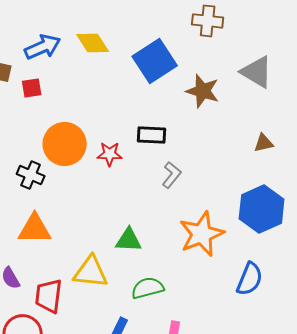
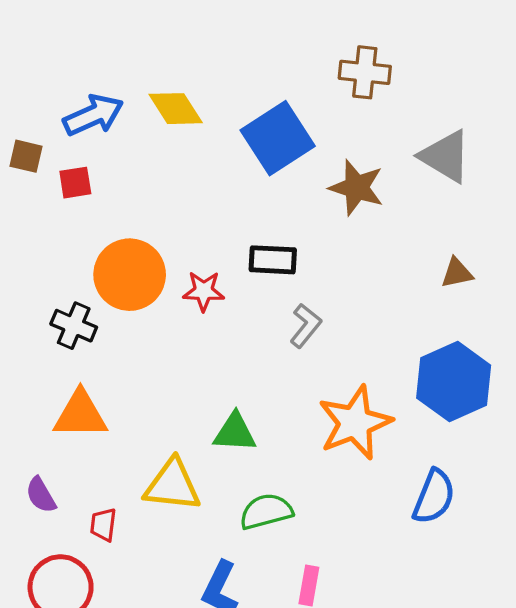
red trapezoid: (49, 296) -> (103, 525), size x0.6

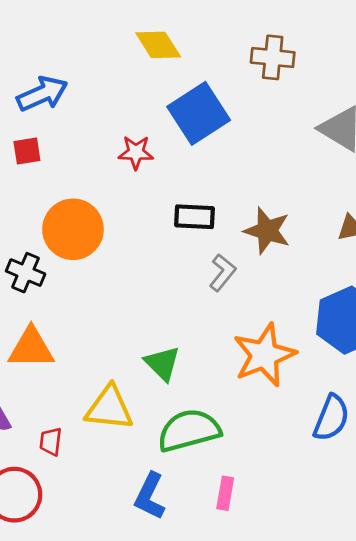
yellow diamond: (176, 109) -> (158, 45), moved
brown star: (357, 187) -> (267, 231), moved
red star: (204, 291) -> (136, 152), moved
green triangle: (235, 433) -> (162, 363), turned 42
green semicircle: (266, 511) -> (189, 430), size x1.4

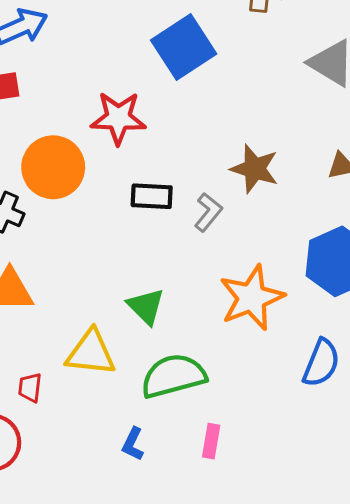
red star: (136, 152) -> (118, 118), moved, size x1.5
black rectangle: (195, 217) -> (152, 196), moved
blue L-shape: (150, 496) -> (133, 444), size x0.7

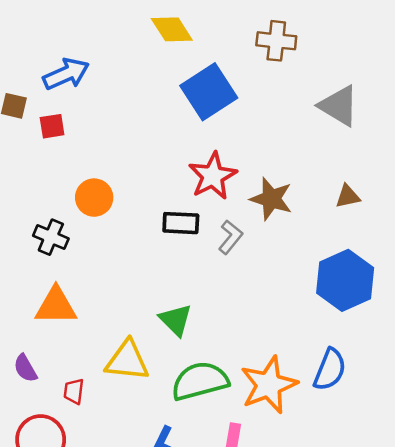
red star: (118, 118) -> (213, 176), moved, turned -30
orange circle: (53, 167) -> (94, 198), size x0.7
orange star: (252, 298) -> (269, 385), moved

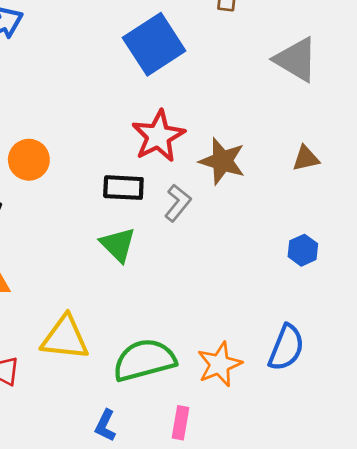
blue hexagon: (345, 280) -> (303, 250), size x0.5
green triangle: (176, 320) -> (118, 245), moved
orange star: (269, 385) -> (219, 364), size x0.7

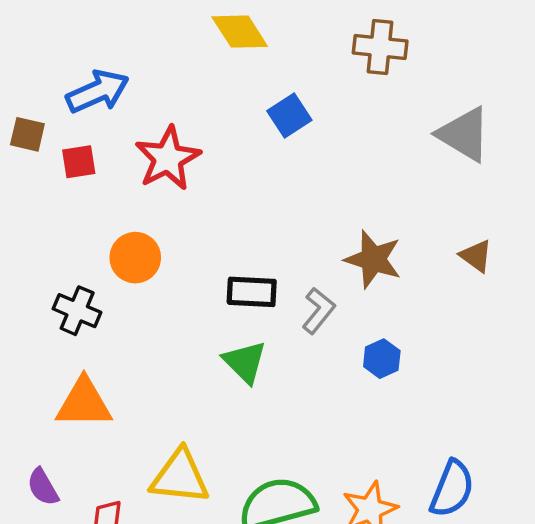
blue square: (154, 44) -> (289, 115), size x0.6
red star: (158, 136) -> (168, 158), moved
brown triangle: (306, 158) -> (476, 256), turned 48
blue hexagon: (303, 250) -> (382, 359), moved

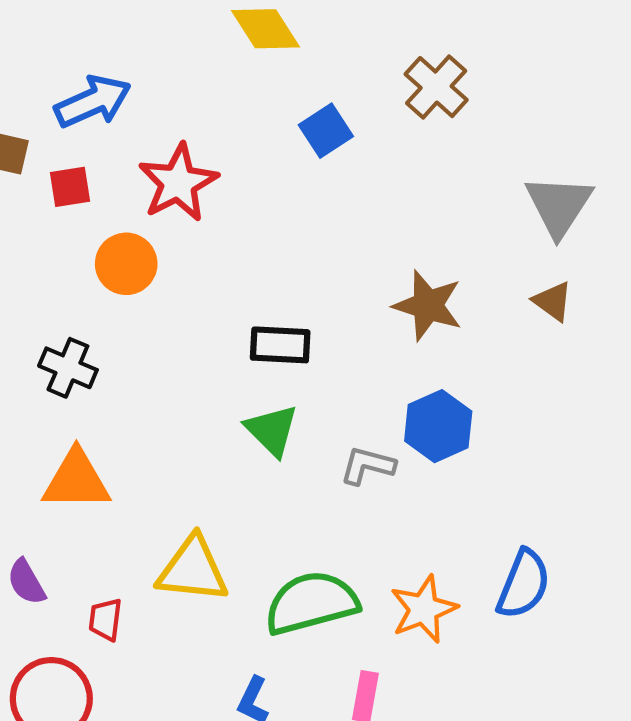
brown cross: (380, 47) -> (436, 87), moved, turned 36
gray triangle: (464, 134) -> (559, 206), moved, turned 32
orange circle: (135, 258) -> (126, 264), moved
gray L-shape: (318, 311) -> (367, 466), moved, turned -114
blue hexagon: (382, 359) -> (438, 426), size x1.5

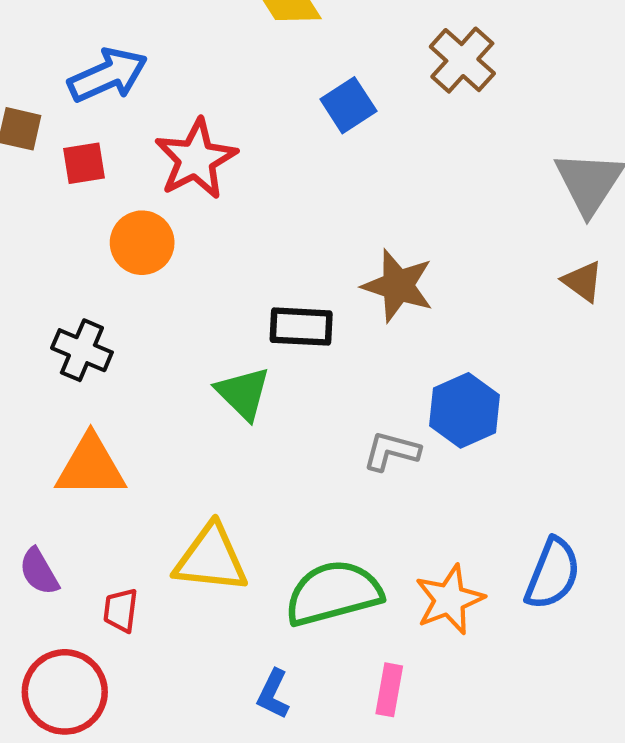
brown star: (428, 305) -> (398, 286), moved
green triangle: (272, 430) -> (243, 393), moved

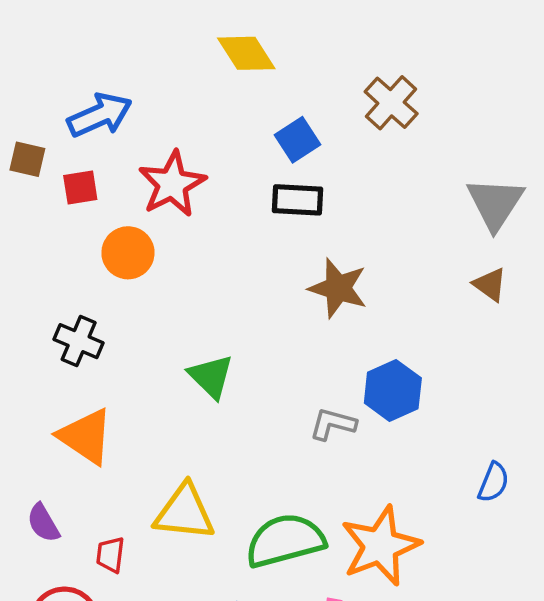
black rectangle: (301, 327) -> (297, 200), moved
orange triangle: (91, 466) -> (86, 436), turned 34
blue semicircle: (553, 574) -> (493, 482), moved, size x0.7
orange star: (449, 600) -> (380, 546), size x1.4

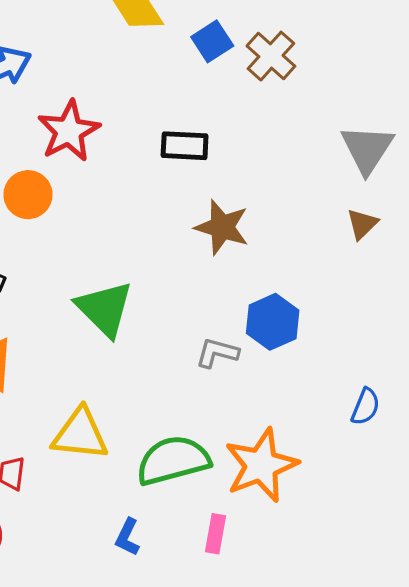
blue square: (297, 140) -> (212, 41), moved
brown triangle: (490, 285) -> (362, 224), turned 40
green triangle: (211, 376) -> (105, 309), size x1.4

